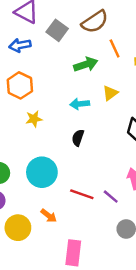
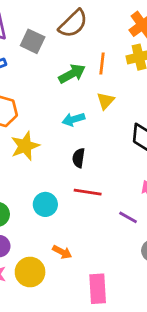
orange line: (115, 48) -> (102, 63), moved, turned 42
yellow star: (34, 119) -> (25, 146), size x1.5
cyan circle: (42, 172) -> (45, 204), size x0.7
red line: (82, 194) -> (88, 192), moved

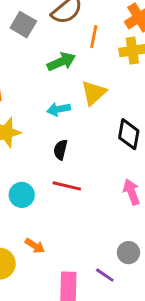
orange line: (102, 63) -> (94, 37), moved
yellow triangle: (106, 101) -> (94, 93), size x1.4
purple line: (128, 217) -> (105, 275), moved

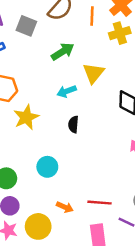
orange line: (94, 37) -> (92, 16), moved
red line: (67, 186) -> (100, 203), moved

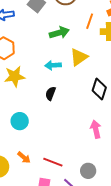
orange line: (92, 16) -> (90, 21), moved

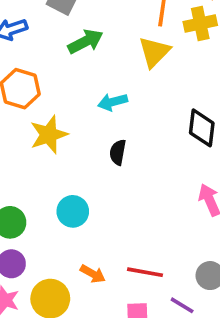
green arrow: (59, 33) -> (85, 41), moved
yellow triangle: (79, 57) -> (154, 52), moved

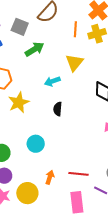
yellow triangle: (154, 52) -> (74, 63), moved
orange arrow: (93, 274) -> (50, 177), turned -96

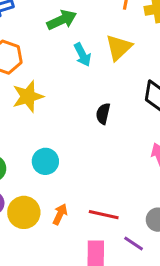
cyan arrow: (52, 81) -> (82, 55), moved, turned -105
black semicircle: (58, 109) -> (103, 114), moved
yellow circle: (27, 193) -> (24, 212), moved

